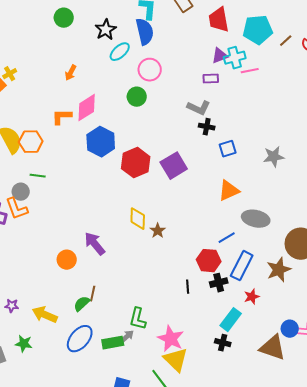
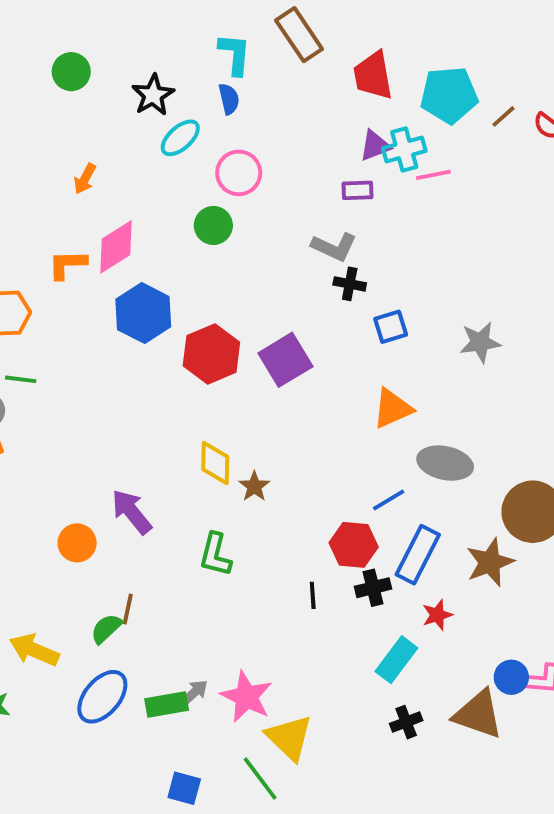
blue semicircle: (145, 32) -> (229, 99), size x0.6
green L-shape: (138, 319) -> (215, 555), moved
pink star: (171, 339) -> (246, 697), moved
black cross: (223, 343) -> (406, 722), moved, turned -35

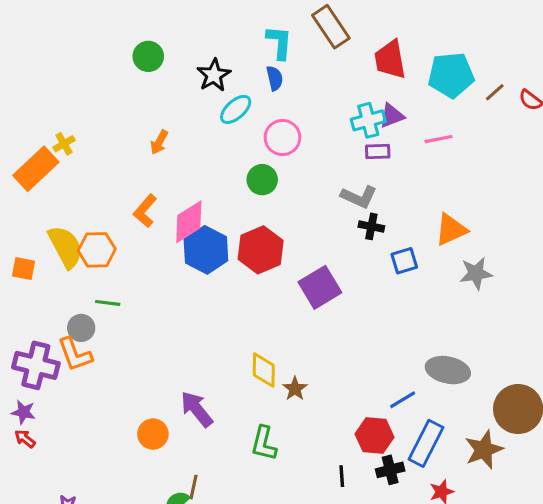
cyan cross: (404, 150) -> (368, 120), moved
pink diamond: (116, 247) -> (189, 222), moved
orange L-shape: (67, 264) -> (145, 211), turned -48
red hexagon: (211, 354) -> (261, 250), moved
orange triangle: (393, 409) -> (451, 230), moved

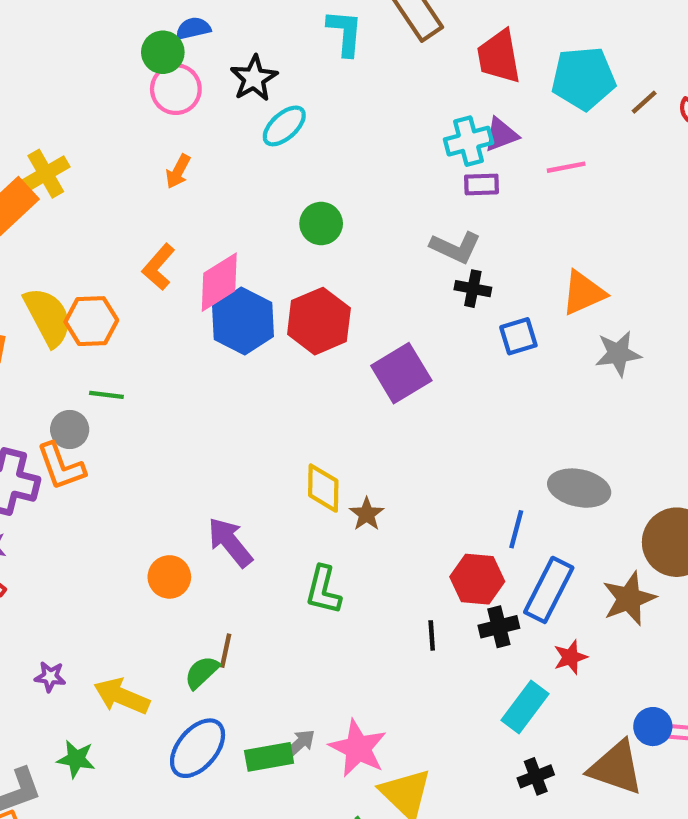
blue semicircle: (275, 78) -> (193, 28), moved, turned -90
pink circle: (282, 138) -> (176, 89), moved
yellow cross: (64, 144) -> (46, 174), size x1.5
blue line: (403, 400) -> (516, 529), turned -44

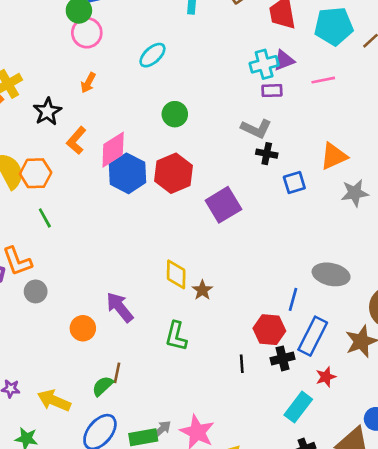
black star: (254, 78) -> (47, 112), moved
green line: (106, 395) -> (45, 218), turned 54
gray circle: (70, 429) -> (36, 291), moved

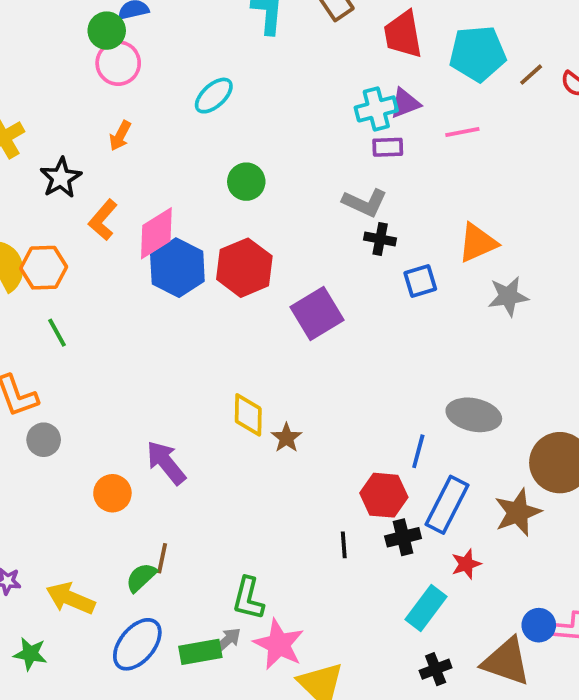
green L-shape: (176, 336) -> (248, 598), moved

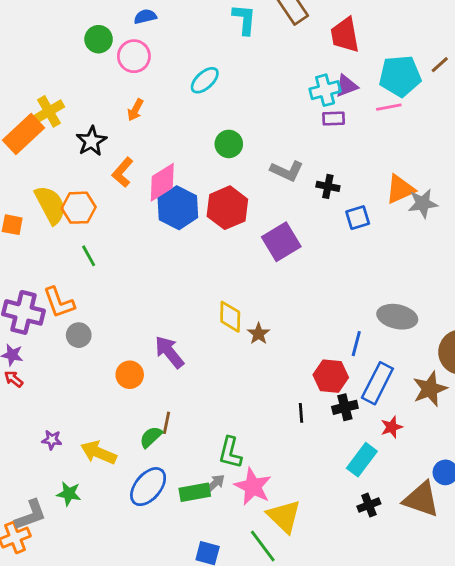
green circle: (107, 31) -> (99, 39), moved
cyan pentagon: (478, 54) -> (400, 76), moved
gray L-shape: (365, 203) -> (287, 171), moved
gray star: (508, 296) -> (423, 203), moved

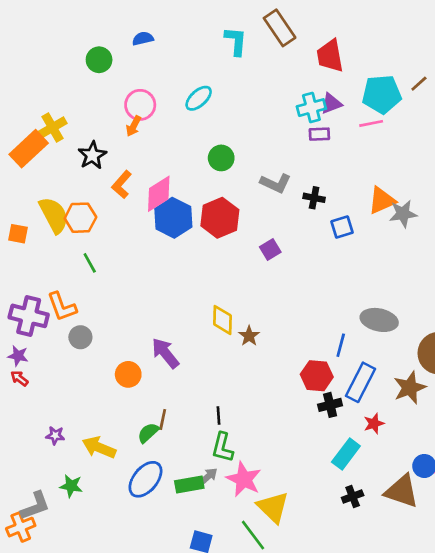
pink circle: (134, 56) -> (140, 105), moved
purple square: (281, 242) -> (270, 250), size x0.6
black line: (301, 413) -> (218, 416), moved

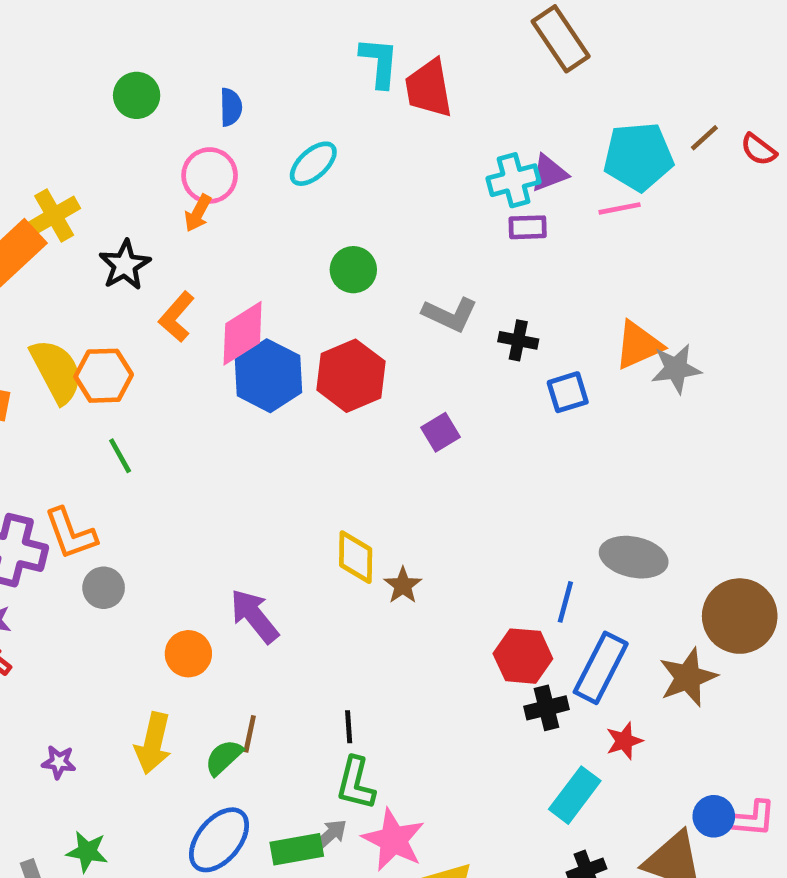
brown rectangle: (280, 28) -> (561, 39), moved
blue semicircle: (143, 39) -> (231, 107), moved, turned 102
red trapezoid: (330, 56) -> (429, 88), moved
yellow arrow: (99, 447) -> (153, 743), moved, turned -100

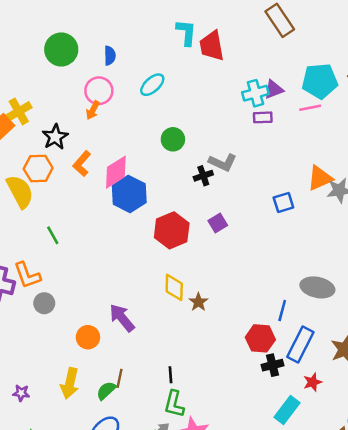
green circle: (137, 95) -> (61, 49), size x1.4
black cross: (518, 340) -> (203, 176), moved, turned -30
orange hexagon: (104, 376) -> (38, 168), moved
red hexagon: (351, 376) -> (172, 230), moved

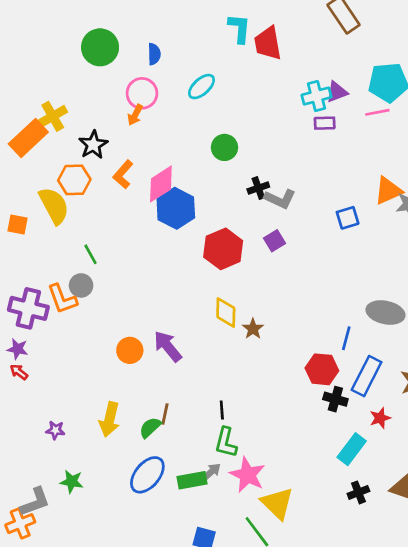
gray L-shape: (223, 162) -> (280, 199), moved
gray circle: (44, 303) -> (81, 285), moved
orange circle: (88, 337) -> (130, 350), moved
black cross: (272, 365) -> (335, 399), turned 30

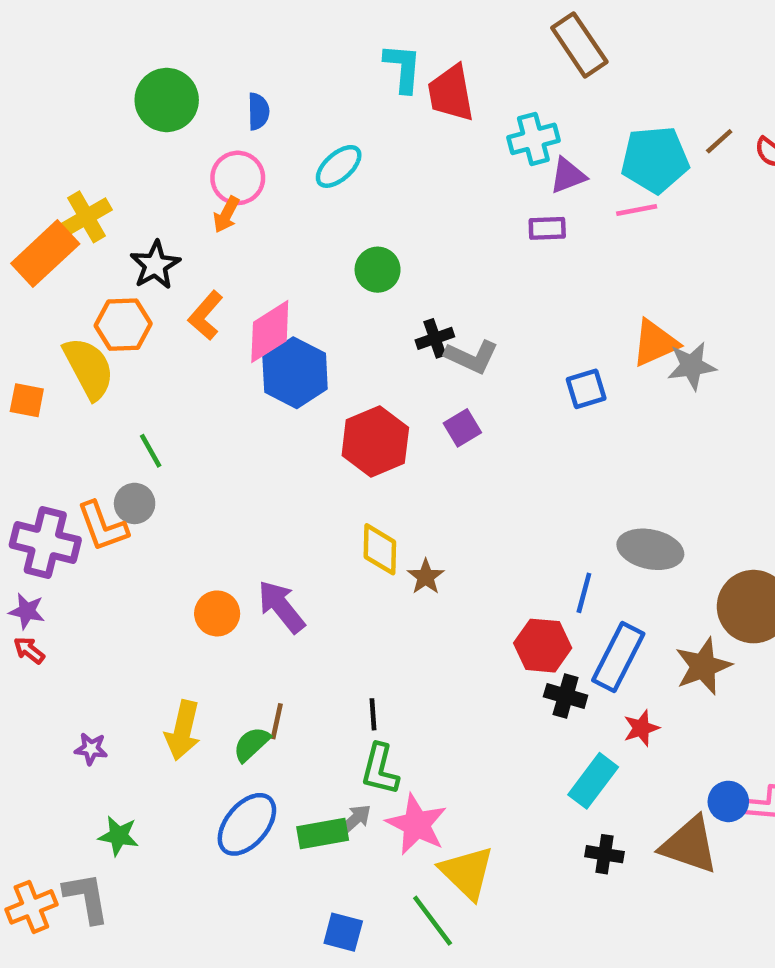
cyan cross: (316, 96) -> (533, 139), moved
black cross: (358, 492) -> (605, 854), turned 30
gray L-shape: (35, 502) -> (86, 898), moved, turned -80

